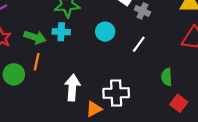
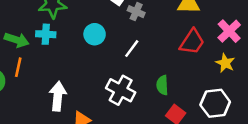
white cross: (116, 93) -> (121, 90), moved, turned 30

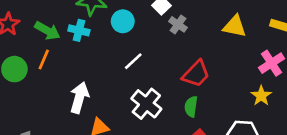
cyan circle: (95, 34) -> (123, 21), moved
red trapezoid: (192, 42) -> (196, 74), moved
white line: (132, 49) -> (133, 61), moved

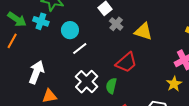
cyan circle: (123, 21) -> (70, 30), moved
yellow triangle: (235, 26) -> (143, 31), moved
green semicircle: (191, 107) -> (111, 86), moved

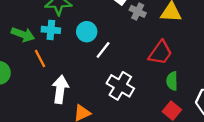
orange line: (12, 41) -> (40, 59), moved, turned -42
green semicircle: (111, 86) -> (172, 81), moved

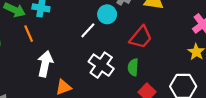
cyan circle: (87, 32) -> (107, 14), moved
green semicircle: (172, 81) -> (133, 67), moved

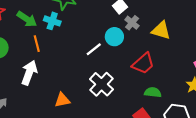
white arrow: (45, 64) -> (29, 73), moved
green semicircle: (133, 67) -> (153, 92), moved, turned 84

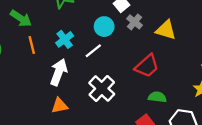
cyan cross: (52, 21) -> (65, 39), moved, turned 35
cyan circle: (114, 37) -> (104, 27), moved
white arrow: (29, 73) -> (59, 72), moved

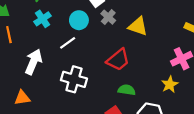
cyan cross: (65, 39) -> (42, 19), moved
white cross: (102, 89) -> (74, 79), turned -30
orange triangle: (60, 106) -> (22, 98), moved

